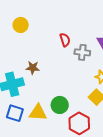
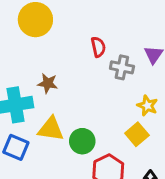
yellow circle: (21, 25) -> (35, 20), size x1.5
yellow triangle: (38, 113) -> (51, 129), moved

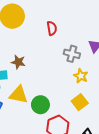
red semicircle: (98, 47) -> (52, 28), moved
yellow star: (147, 106) -> (81, 76), moved

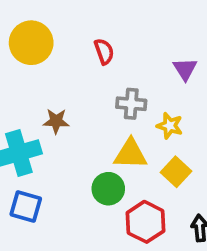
gray cross: (72, 54) -> (131, 104), moved
yellow triangle: (19, 95) -> (130, 154), moved

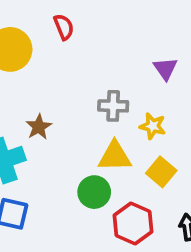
red semicircle: (104, 51) -> (64, 27), moved
brown star: (56, 121) -> (39, 127), turned -30

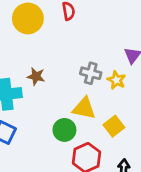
yellow star: (153, 126) -> (116, 80), moved
brown star: (39, 127) -> (36, 76), turned 30

